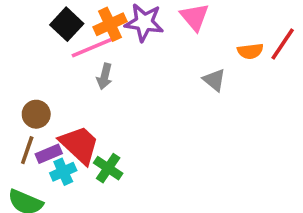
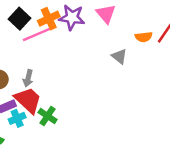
gray arrow: (105, 76) -> (28, 78), moved

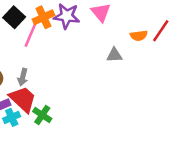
pink line: (37, 34) -> (31, 33), turned -44
gray triangle: (119, 56) -> (114, 55), turned -42

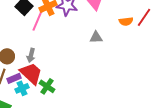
gray triangle: (114, 55) -> (96, 37), moved

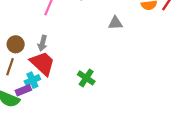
purple rectangle: (14, 78) -> (23, 90), moved
green cross: (47, 86) -> (86, 78), moved

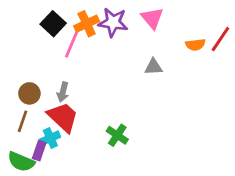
purple rectangle: (23, 90) -> (39, 151), turned -48

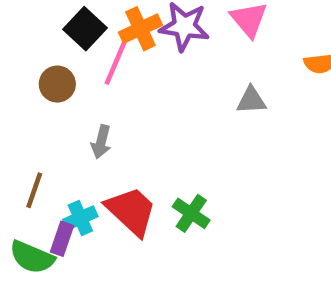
brown circle: (29, 93) -> (57, 84), moved
red trapezoid: (63, 117) -> (131, 211), moved

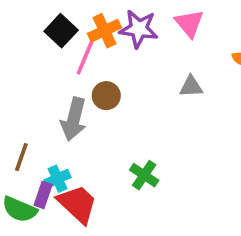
brown circle: (57, 84) -> (106, 96), moved
gray arrow: (101, 142) -> (74, 119), size x1.6
red trapezoid: (131, 211) -> (77, 204), moved

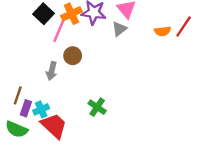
gray triangle: (191, 87) -> (119, 29), moved, turned -35
gray arrow: (74, 119) -> (52, 71), size x0.7
purple rectangle: (43, 195) -> (26, 108), moved

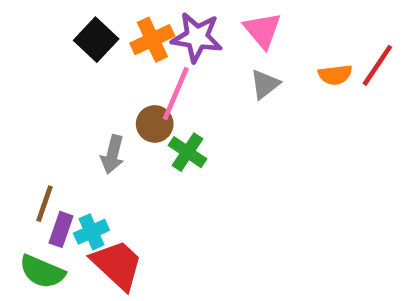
pink line: (60, 29) -> (176, 93), moved
gray triangle: (119, 29) -> (265, 84), moved
green cross: (97, 107) -> (188, 152), moved

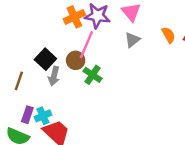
black square: (96, 40) -> (45, 59), moved
orange semicircle: (335, 75) -> (168, 35), turned -112
brown line: (45, 204) -> (19, 81), moved

